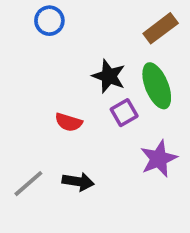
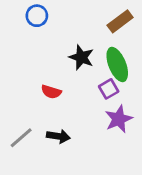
purple square: (124, 113) -> (109, 89), moved

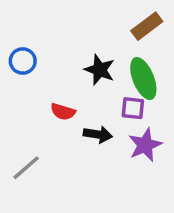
blue circle: (37, 16) -> (23, 61), moved
purple square: (109, 89) -> (133, 108), turned 36
black arrow: (58, 136) -> (98, 134), moved

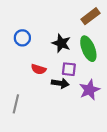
blue circle: (23, 61) -> (22, 38), moved
purple square: (133, 108) -> (69, 69), moved
gray line: (26, 168) -> (16, 104), turned -36

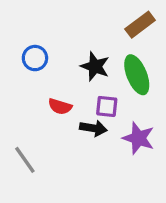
purple star: (89, 90) -> (138, 138), turned -30
gray line: (16, 104) -> (25, 160), turned -48

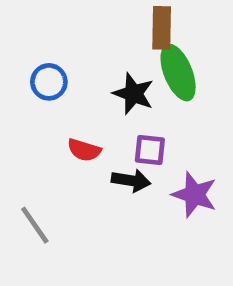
brown rectangle: (140, 25) -> (162, 28), moved, turned -52
green ellipse: (137, 75) -> (178, 73), moved

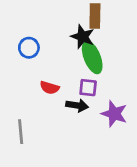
green ellipse: (178, 73) -> (92, 57), moved
black star: (133, 94) -> (83, 37), moved
gray line: (35, 225) -> (21, 132), turned 30

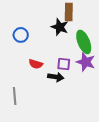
green ellipse: (92, 57) -> (84, 42), moved
purple star: (114, 114) -> (86, 62), moved

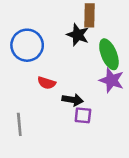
blue circle: (21, 35) -> (27, 45), size x1.6
purple square: (64, 64) -> (83, 115), moved

